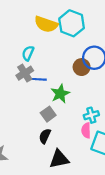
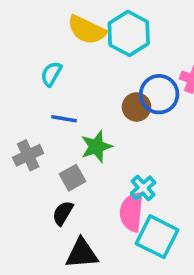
gray cross: (25, 73) -> (28, 155), moved
cyan cross: (91, 115) -> (143, 188), turned -32
pink semicircle: (86, 130) -> (132, 212), size x1.5

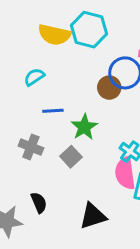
cyan semicircle: (51, 74) -> (34, 77), turned 40
gray cross: (28, 155) -> (31, 147), turned -30
black semicircle: (63, 213) -> (39, 203), moved, turned 140

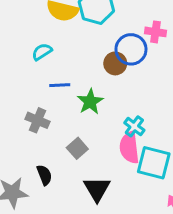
gray square: (71, 157) -> (77, 148), moved
black triangle: (93, 216) -> (97, 189), turned -44

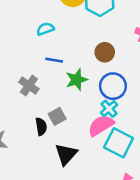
blue circle: (131, 49) -> (113, 86), moved
pink semicircle: (129, 147) -> (101, 125), turned 52
black semicircle: (44, 175) -> (41, 127), moved

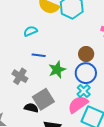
brown circle: (105, 52) -> (86, 54), moved
gray square: (57, 116) -> (43, 99), size x1.5
black semicircle: (41, 127) -> (31, 108), turned -64

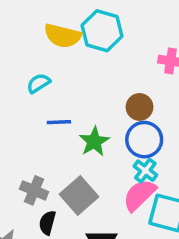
gray cross: (20, 76) -> (34, 190), moved
black semicircle: (31, 108) -> (47, 223), moved, turned -80

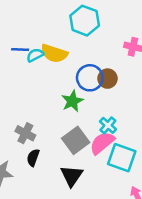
yellow semicircle: (63, 36) -> (54, 53), moved
blue line: (59, 122) -> (20, 49), moved
blue circle: (144, 140) -> (90, 78), moved
gray square: (79, 196) -> (76, 140), moved

